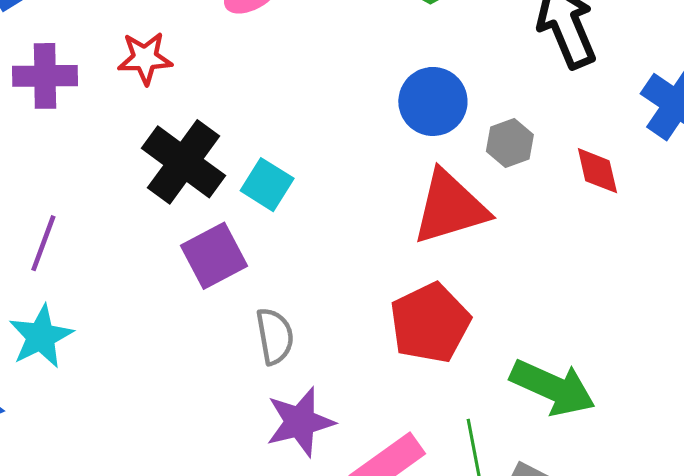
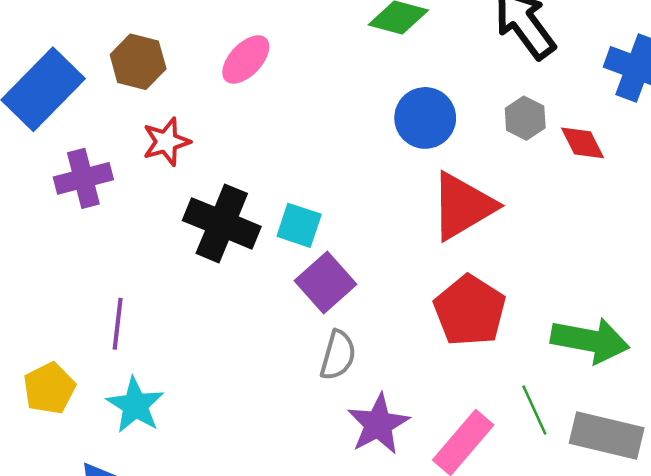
gray hexagon: (510, 143) -> (525, 118), moved
purple square: (214, 256) -> (326, 283), moved
gray semicircle: (275, 336) -> (338, 355), turned 39

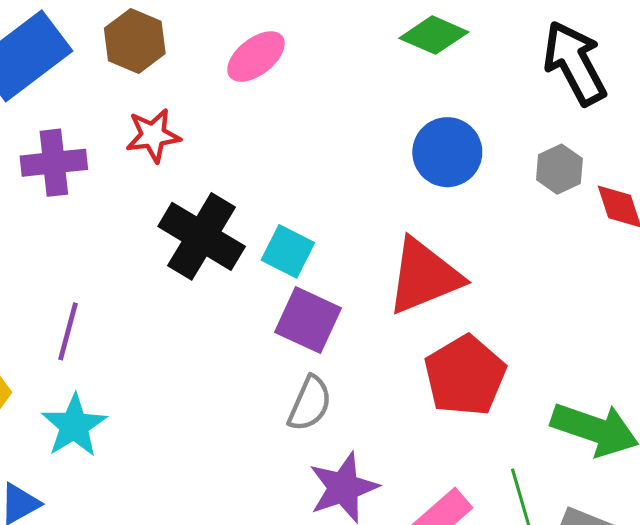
red triangle: (463, 206) -> (424, 276), moved
purple square: (326, 283) -> (308, 320), turned -32

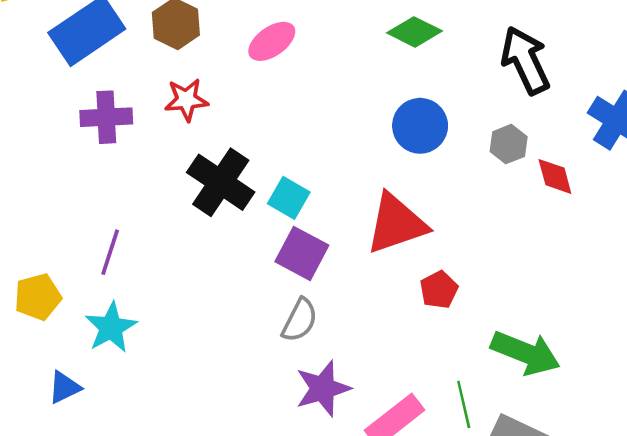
red pentagon: (465, 376) -> (439, 290), moved, size x0.6

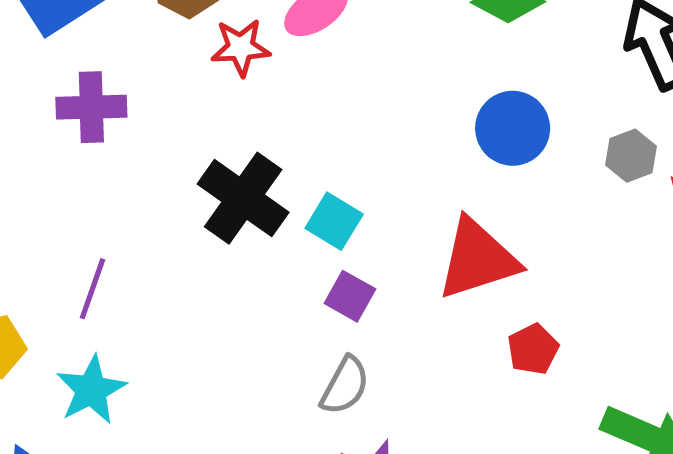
red star: (186, 100) -> (241, 47), moved
purple square: (302, 253) -> (350, 296), size x0.7

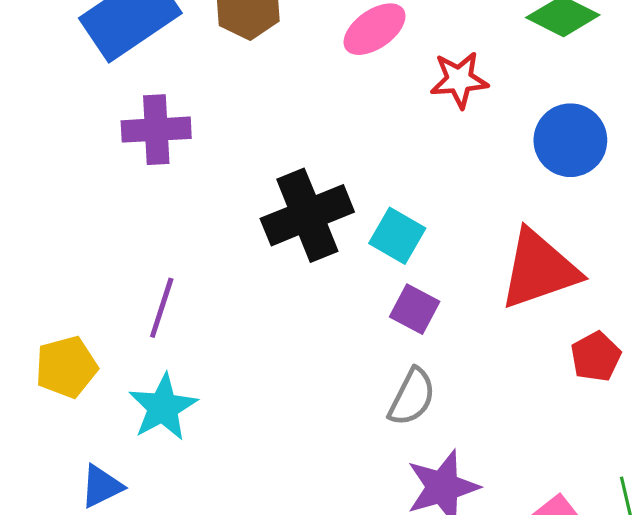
red star: (241, 47) -> (459, 80), moved
black cross: (243, 198) -> (307, 215), turned 34

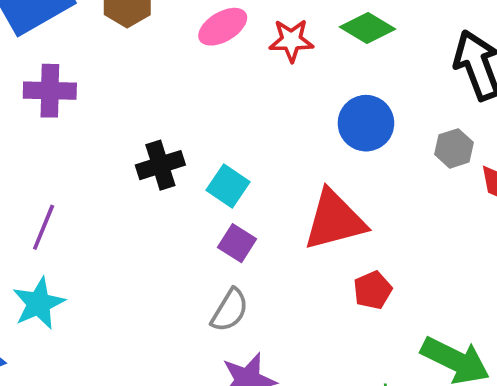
red star: (459, 80) -> (291, 40), moved
black cross: (307, 215) -> (160, 165), size x0.7

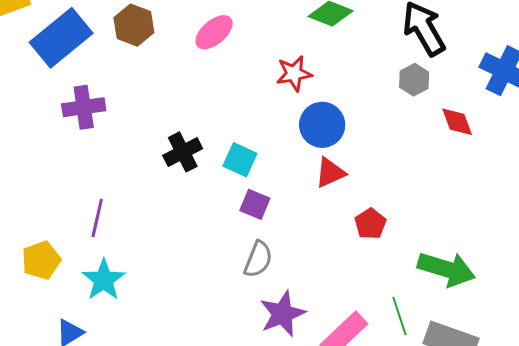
red star: (291, 40) -> (294, 73), moved
blue circle: (366, 123) -> (322, 125), moved
gray hexagon: (454, 148) -> (414, 80), moved
red triangle: (334, 220) -> (330, 173), size x0.6

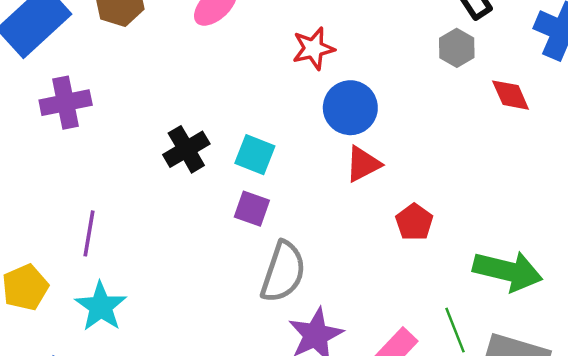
purple square: (255, 204) -> (252, 209), moved
gray semicircle: (258, 259) -> (283, 272), size x1.4

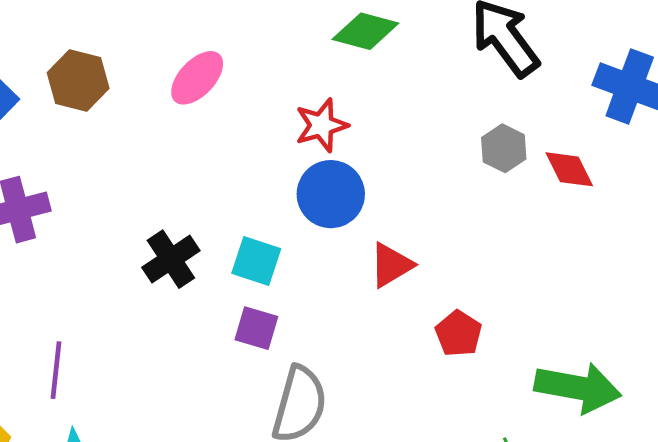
gray hexagon: (457, 48) -> (504, 148), moved
blue circle: (350, 108) -> (331, 194), moved

